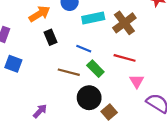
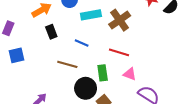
blue square: (13, 64) -> (16, 55), turned -35
green rectangle: (95, 69) -> (103, 73), moved, turned 35
pink triangle: (137, 81) -> (130, 74), turned -40

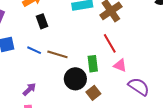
blue line: (82, 43) -> (34, 50), moved
red line: (119, 52) -> (110, 43), turned 42

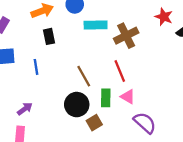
blue line: (34, 50) -> (36, 67), turned 48
brown line: (57, 54) -> (84, 76), moved, turned 36
green rectangle: (93, 64) -> (106, 98), moved

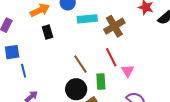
blue line: (36, 67) -> (24, 71), moved
pink triangle: (128, 97) -> (128, 71), moved, turned 32

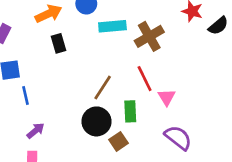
brown line: (80, 64) -> (103, 87), turned 66

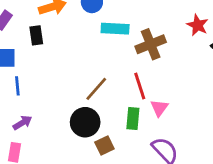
black rectangle: (59, 43) -> (36, 35), moved
green rectangle: (130, 111) -> (133, 119), moved

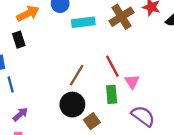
brown cross: (151, 44) -> (122, 17), moved

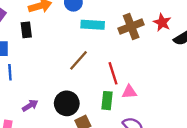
brown line: (77, 75) -> (78, 60), moved
pink triangle: (132, 82) -> (129, 92), turned 49
purple arrow: (20, 114) -> (30, 105), moved

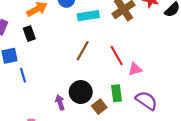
green rectangle: (107, 101) -> (117, 93), moved
purple arrow: (30, 105) -> (60, 102), moved, turned -64

